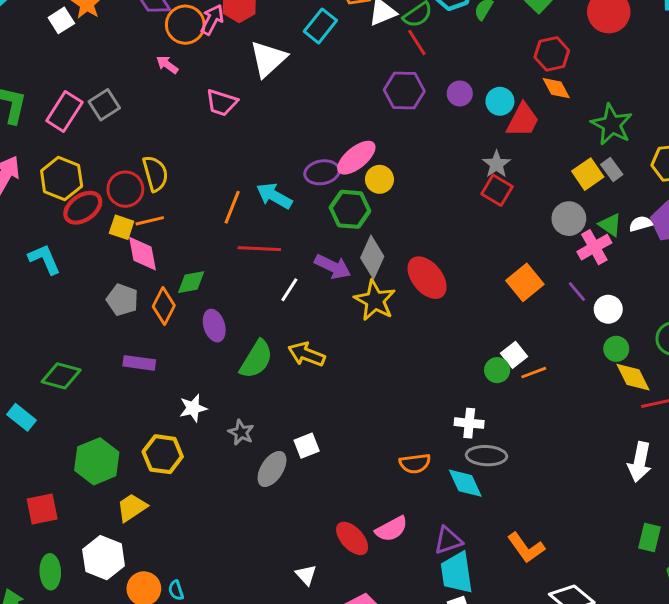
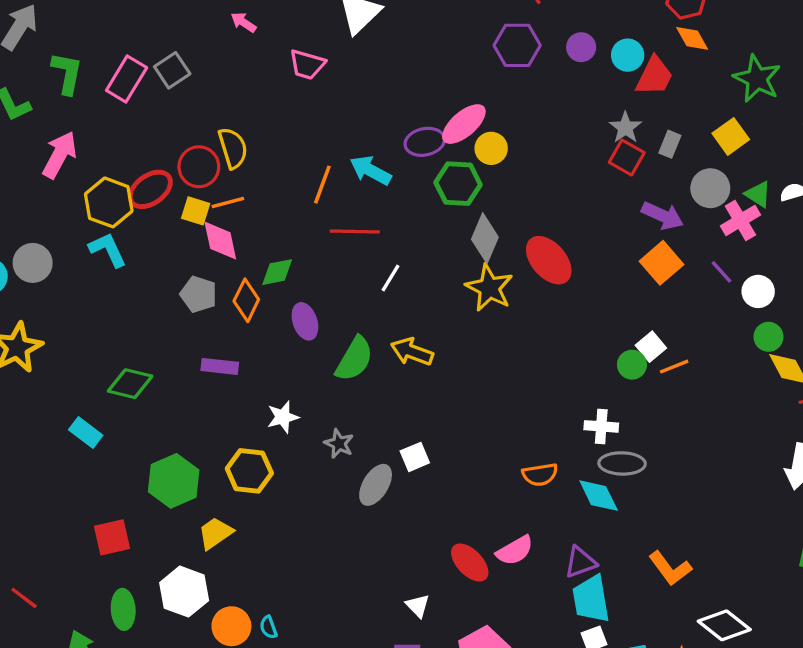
gray rectangle: (612, 169) -> (670, 144), moved, turned 60
yellow hexagon: (62, 179) -> (109, 202), moved
purple arrow: (333, 267) -> (663, 216), moved

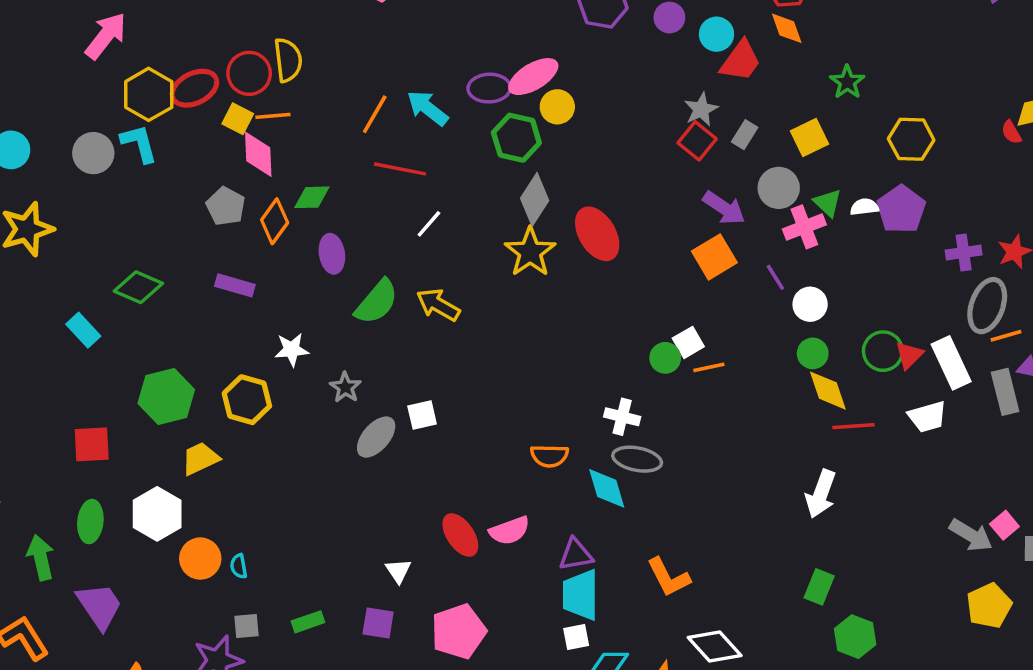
green star: (757, 79) -> (847, 82), size x0.7
gray circle: (33, 263) -> (93, 153), moved

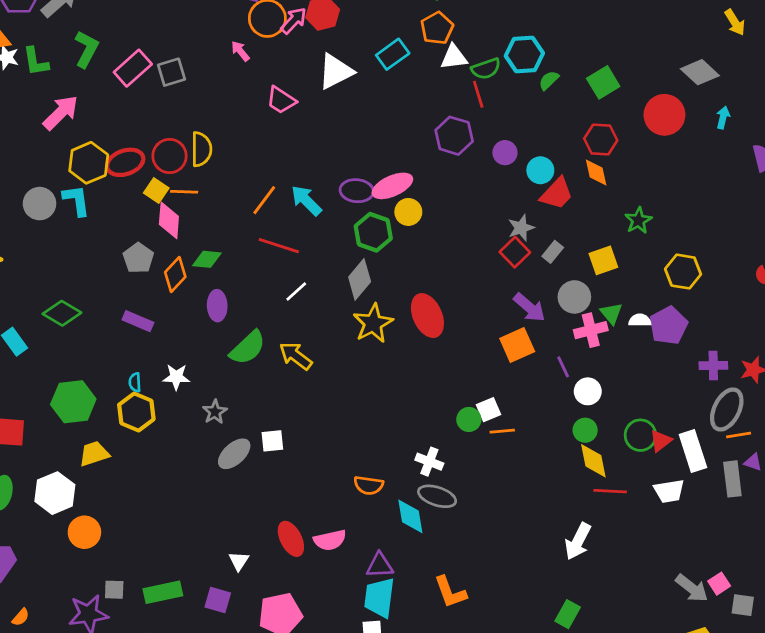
gray diamond: (535, 199) -> (360, 279), moved
cyan semicircle: (239, 566) -> (135, 382), moved
green rectangle: (308, 622) -> (163, 592), size x1.5

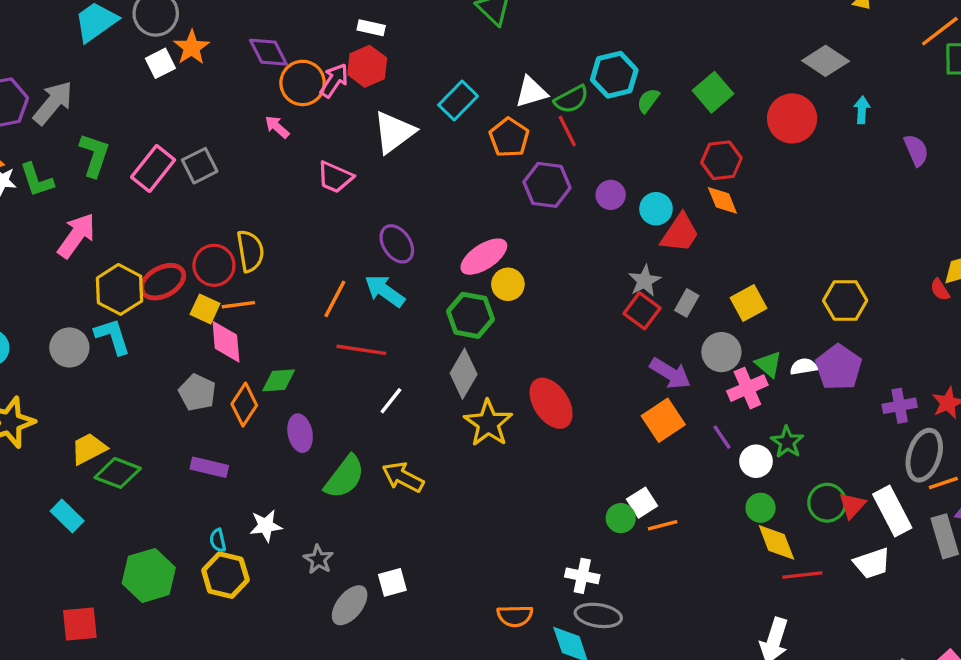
orange pentagon: (437, 28) -> (509, 138), moved
purple ellipse: (357, 191) -> (397, 244), moved, turned 60
green star: (638, 220) -> (787, 442), moved
yellow trapezoid: (94, 454) -> (89, 449), moved

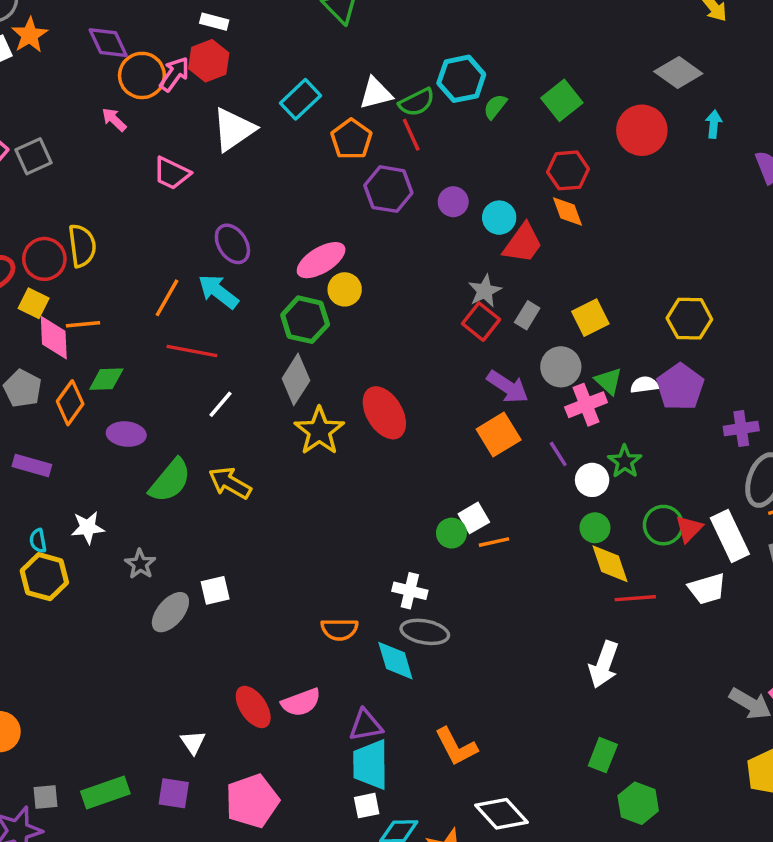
orange line: (238, 305) -> (83, 324), moved
purple ellipse: (300, 433) -> (126, 434), turned -75

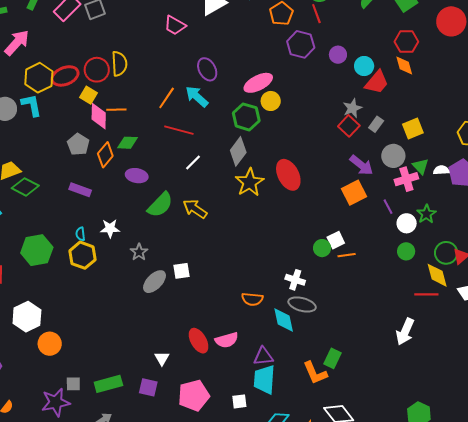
yellow diamond: (610, 564) -> (437, 275), moved
green rectangle: (603, 755) -> (332, 358), moved
white square: (367, 806) -> (239, 401), moved

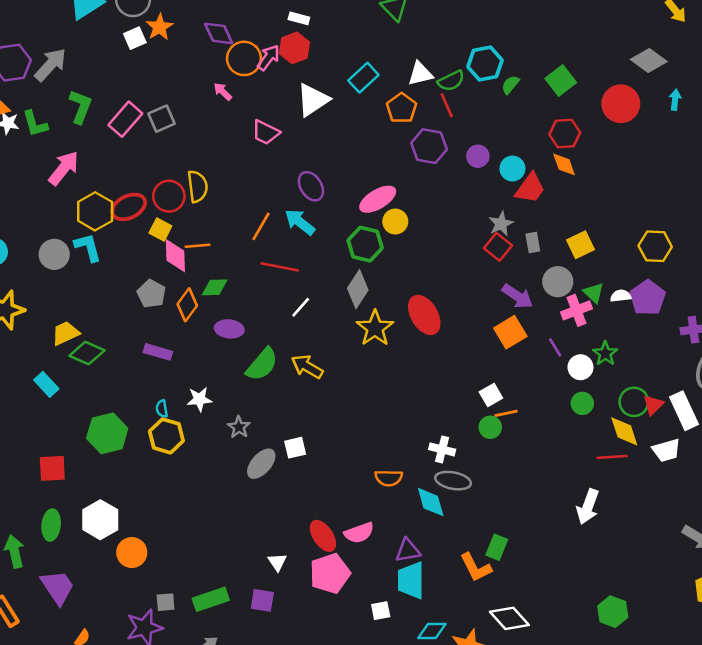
gray rectangle: (376, 124) -> (533, 242), turned -42
green circle: (322, 248) -> (490, 427), moved
pink pentagon: (194, 395) -> (330, 573), moved

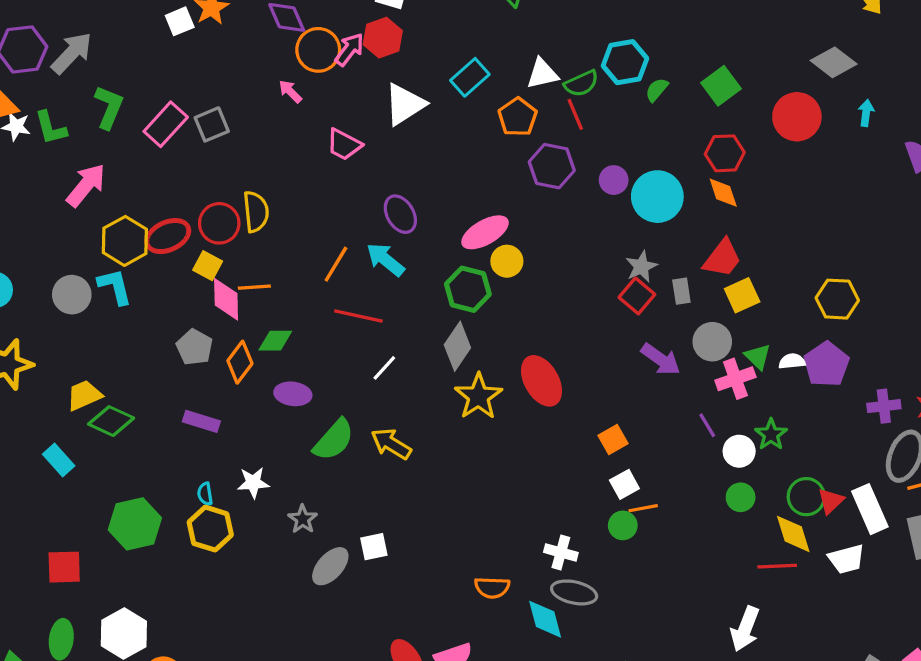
cyan circle: (512, 169) -> (657, 197), size x1.6
red trapezoid: (530, 188) -> (722, 258), moved
orange square: (510, 332) -> (613, 440), moved, size x0.7

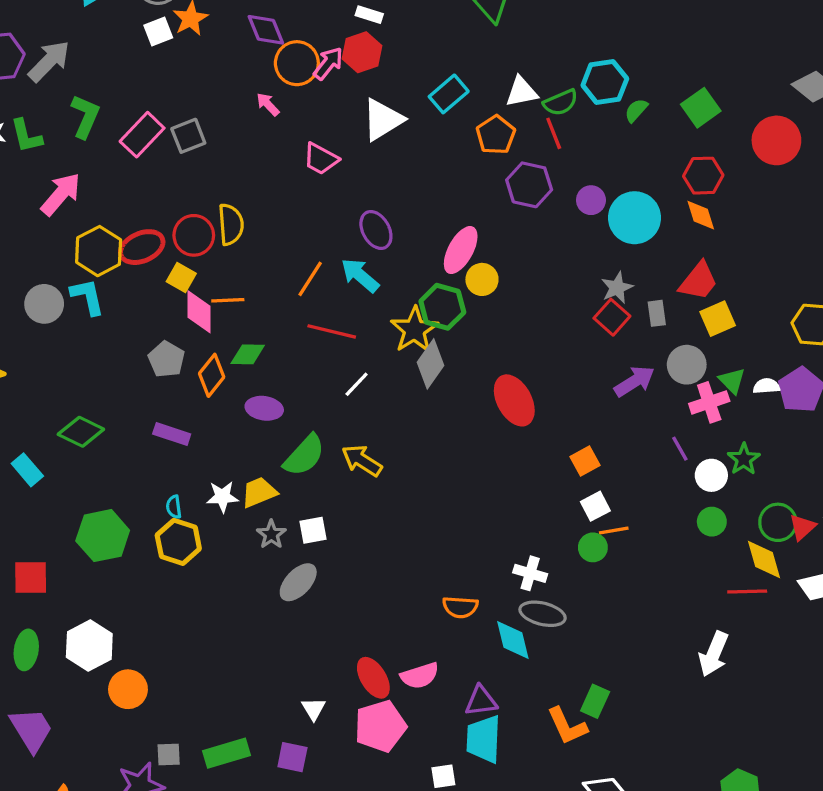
pink ellipse: (485, 232) -> (461, 250), turned -33
purple arrow: (661, 359) -> (634, 381), turned -69
yellow trapezoid: (84, 395) -> (259, 492), moved
yellow star: (478, 396) -> (414, 330), moved
white square: (374, 547) -> (313, 530), moved

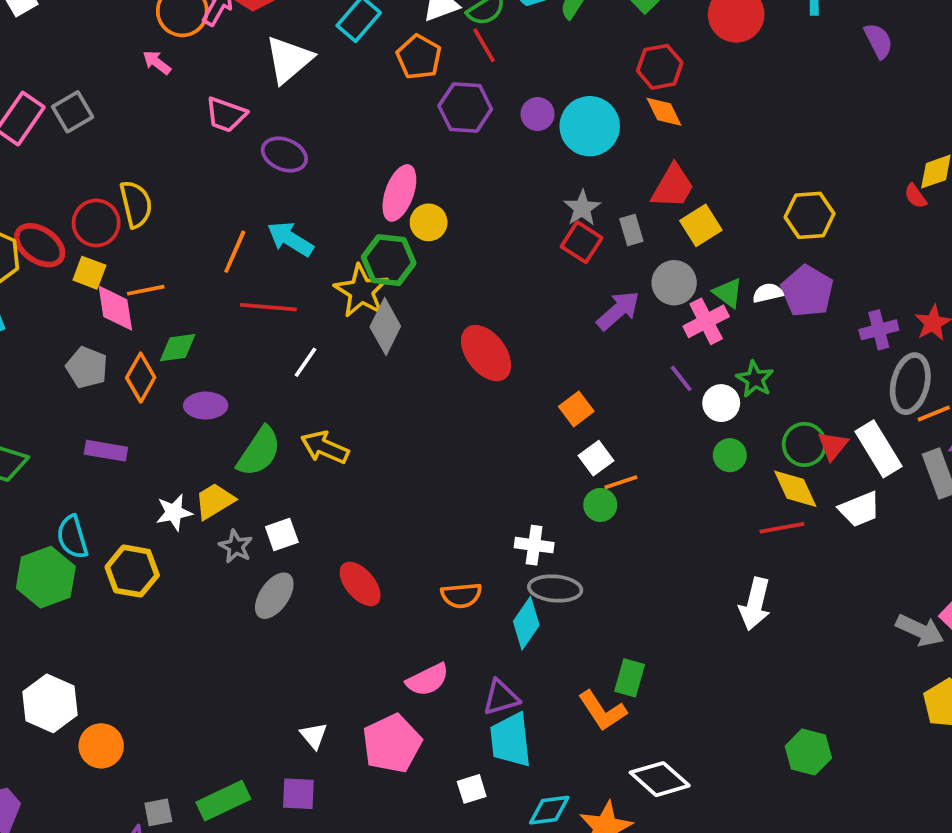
purple ellipse: (376, 230) -> (284, 154), moved, turned -30
red ellipse: (142, 247) -> (40, 245), turned 66
cyan semicircle: (174, 507) -> (72, 537), moved, size x1.6
cyan diamond: (513, 640) -> (526, 623), turned 57
red ellipse: (373, 678) -> (360, 584), moved

